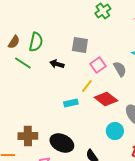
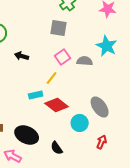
gray square: (80, 45) -> (59, 28), moved
gray semicircle: (120, 69) -> (85, 61), turned -56
red diamond: (106, 99) -> (57, 105), moved

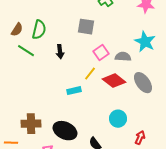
gray square: (59, 28) -> (86, 27), moved
black arrow: (22, 56) -> (60, 52), turned -112
red diamond: (57, 105) -> (114, 81), moved
gray ellipse: (100, 107) -> (143, 83), moved

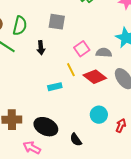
gray square: (86, 27) -> (57, 22), moved
yellow line: (90, 74) -> (71, 70), turned -64
red arrow: (140, 138) -> (121, 126), moved

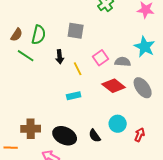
yellow line: (71, 70) -> (78, 69), moved
black semicircle: (76, 140) -> (95, 136), moved

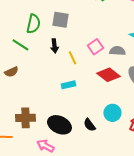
gray square: (76, 31) -> (60, 20), moved
brown semicircle: (17, 35) -> (11, 72), moved, turned 32

